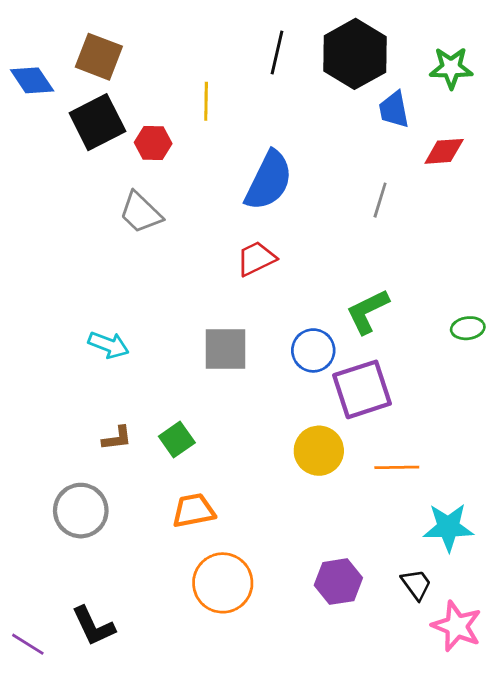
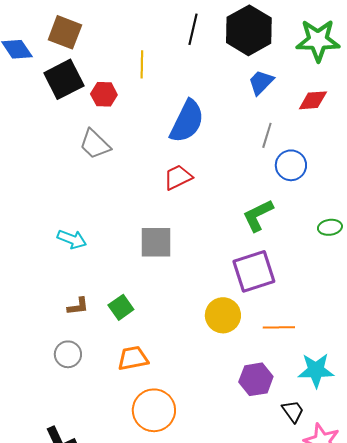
green star: (451, 68) -> (318, 40), size x1.4
blue trapezoid: (394, 110) -> (261, 82), moved, turned 56
blue circle: (313, 350) -> (291, 165), moved
gray circle: (81, 511) -> (68, 354), moved, size x0.7
purple hexagon: (338, 582) -> (256, 379), moved

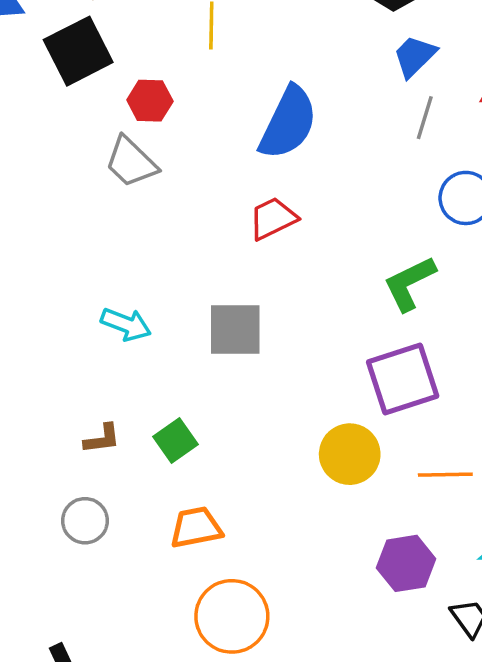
red hexagon: (104, 94) -> (150, 101), moved
gray line: (267, 135) -> (425, 118), moved
cyan arrow: (72, 239) -> (126, 324), moved

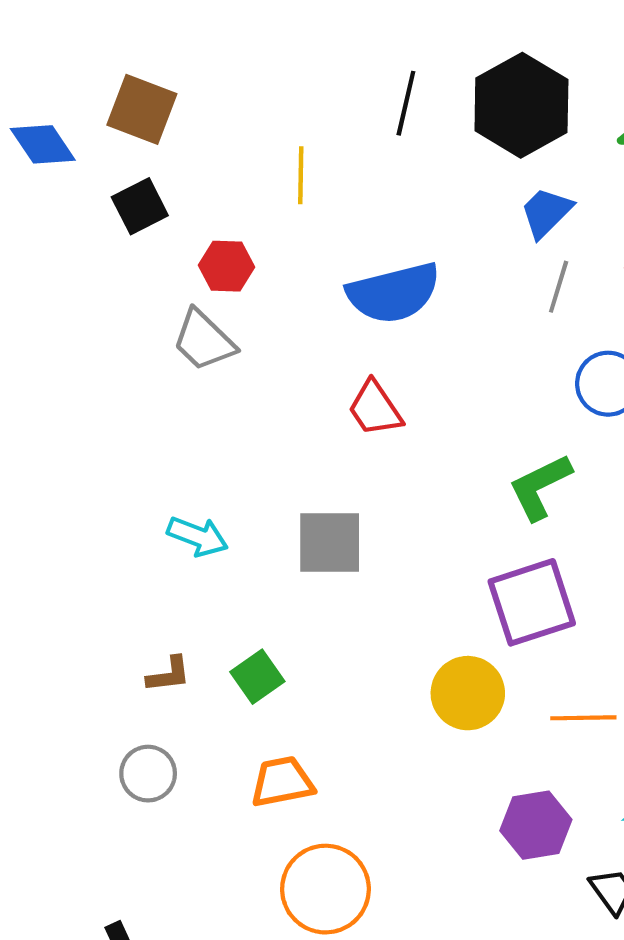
black square: (78, 51) -> (140, 206), size x0.7
blue semicircle: (288, 123) -> (394, 293), turned 50
red trapezoid: (273, 218) -> (375, 408), turned -98

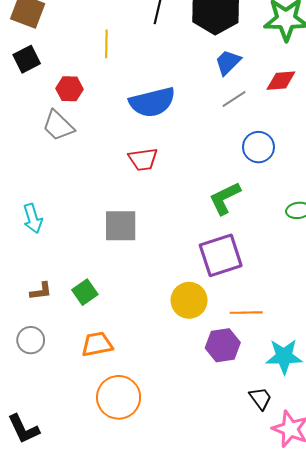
gray line: (559, 287) -> (234, 99), turned 40
red trapezoid: (375, 408) -> (143, 159), turned -64
cyan arrow: (198, 536) -> (33, 219), moved, turned 52
purple hexagon: (536, 825) -> (223, 345), moved

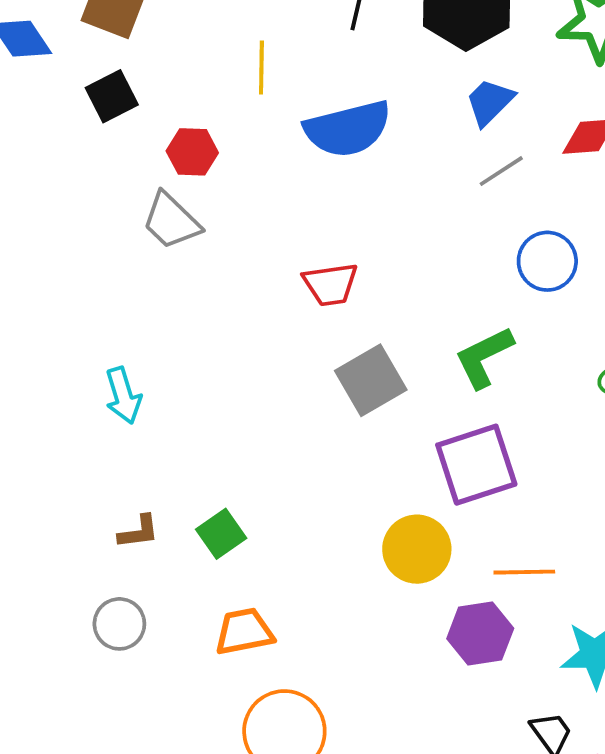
blue semicircle: (152, 102) -> (348, 129), moved
gray square: (121, 226) -> (371, 380), moved, turned -30

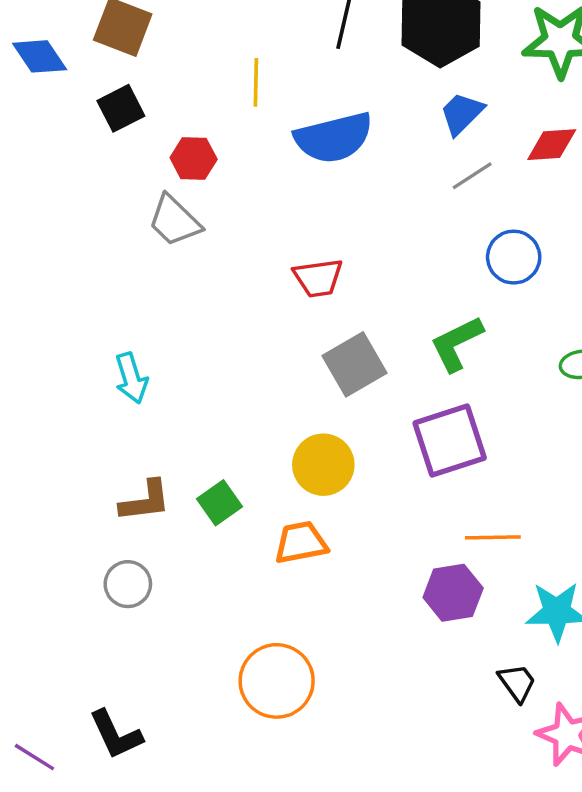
brown L-shape: (139, 532) -> (145, 501), size x1.4
yellow circle: (417, 549) -> (323, 465), moved
orange trapezoid: (244, 632) -> (301, 543), moved

